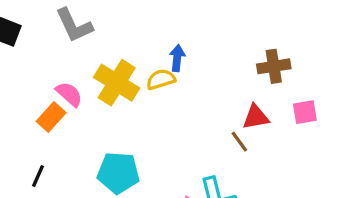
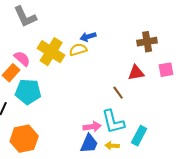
blue arrow: (177, 58) -> (88, 37), turned -112
brown line: (239, 142) -> (118, 93), moved
cyan pentagon: (118, 173) -> (28, 92), moved

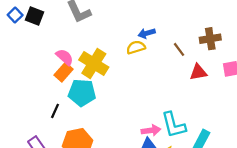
yellow cross: (51, 52) -> (94, 63), moved
pink semicircle: (22, 59) -> (65, 57), moved
brown line: (118, 93) -> (179, 49), moved

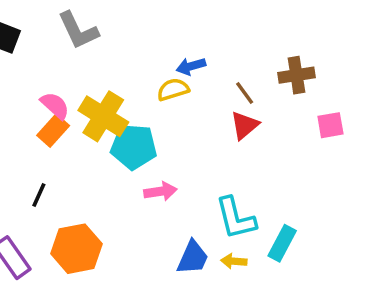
red triangle: (198, 72) -> (245, 125), moved, turned -30
cyan pentagon: (82, 93) -> (134, 147), moved
pink arrow: (151, 130) -> (161, 191), moved

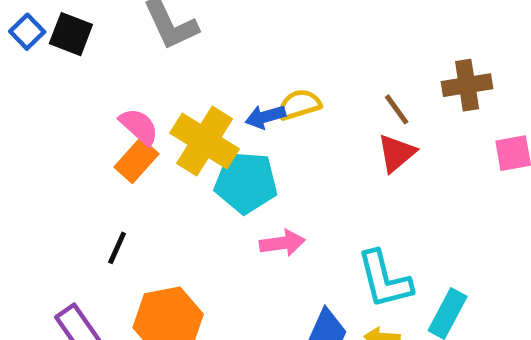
blue arrow: (191, 66) -> (265, 117), moved

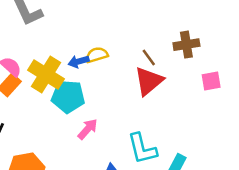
red triangle: (397, 153) -> (149, 81), size x1.4
pink arrow: (282, 243) -> (88, 129), turned -40

